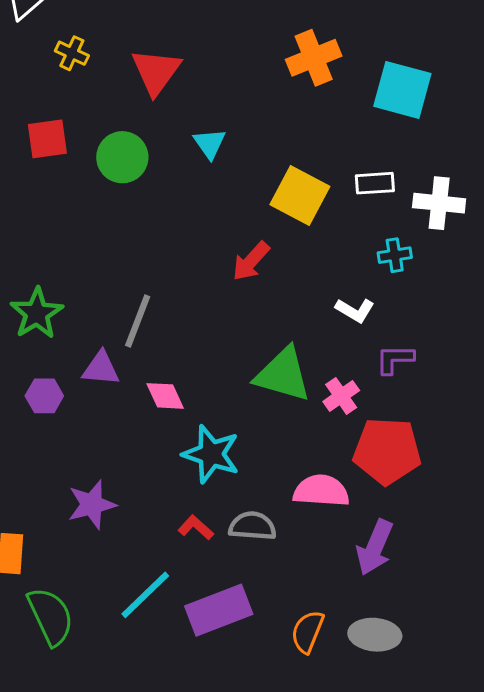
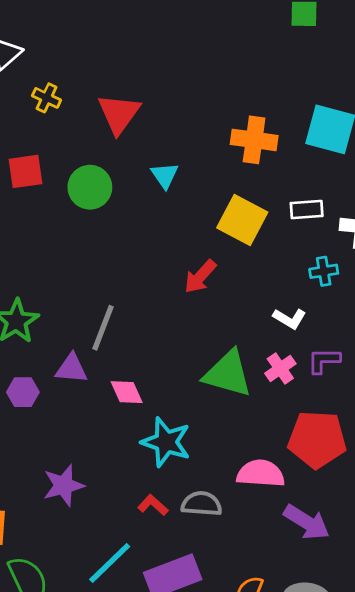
orange cross: (314, 58) -> (254, 140), moved, turned 30
pink cross: (341, 396) -> (280, 368), moved
purple arrow: (375, 547) -> (307, 522), turned -81

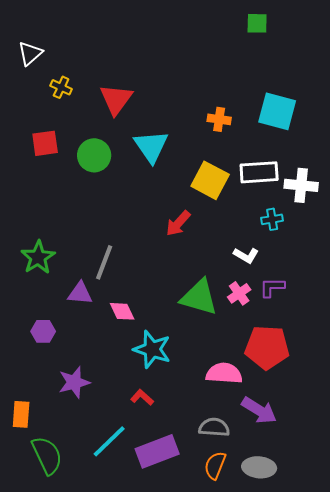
orange cross: (254, 140) -> (219, 119), size x0.7
cyan triangle: (165, 175) -> (151, 146), size x1.6
white rectangle: (307, 210) -> (259, 172), size x1.5
purple hexagon: (23, 392) -> (43, 331), moved
gray semicircle: (202, 504) -> (214, 427), moved

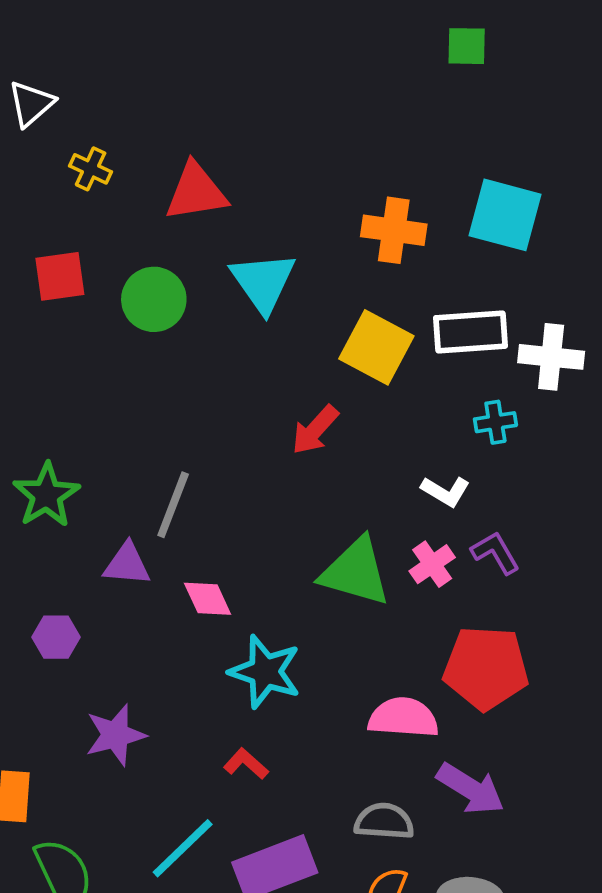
red triangle: (116, 99) -> (196, 192), turned 45
orange cross: (219, 119) -> (394, 230), size x1.4
purple L-shape: (272, 287) -> (495, 553), turned 60

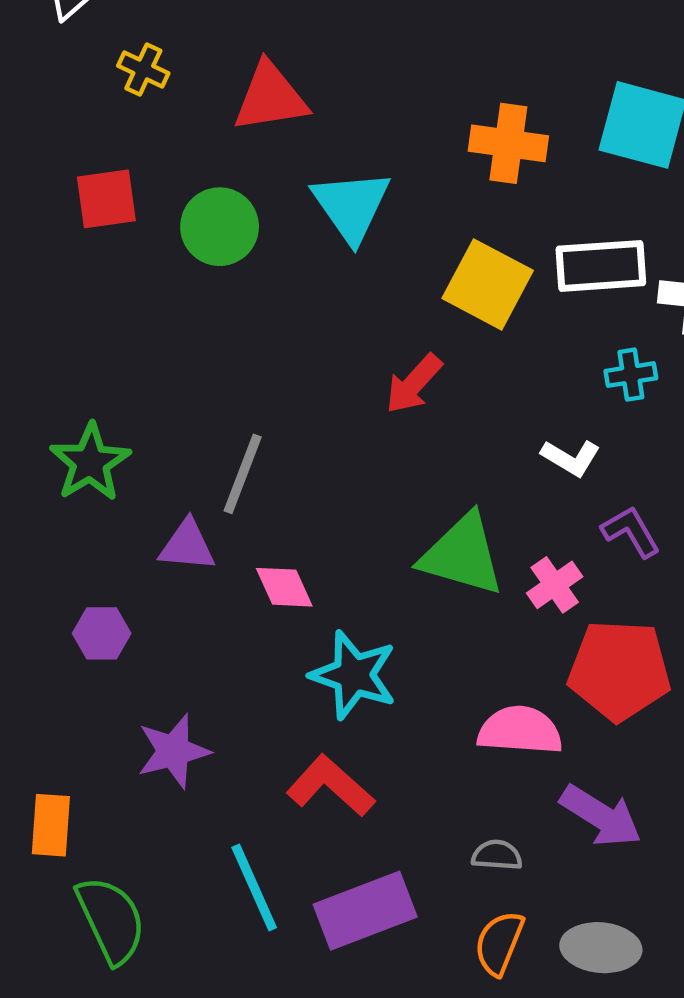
pink cross: (432, 564) -> (555, 585), moved
red L-shape: (246, 764) -> (330, 786), size x1.6
gray semicircle: (384, 821) -> (497, 855), size x0.7
cyan line: (183, 848) -> (254, 888), turned -70

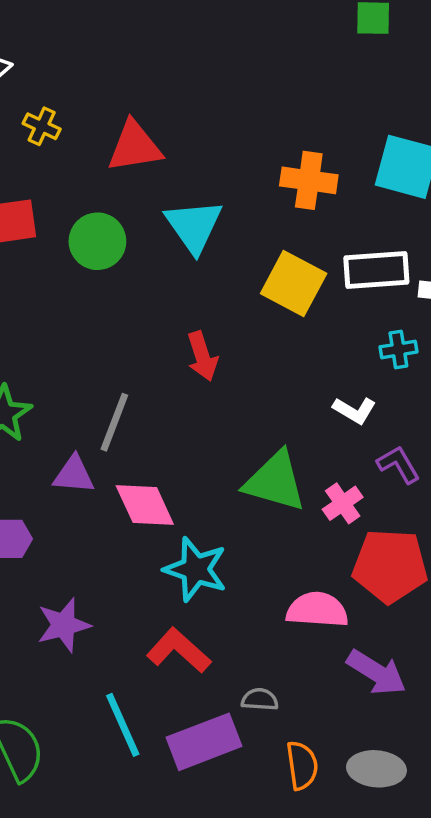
red arrow: (414, 384) -> (202, 356), moved, turned -60
pink diamond: (284, 587) -> (145, 505), size x1.4
gray semicircle: (497, 855) -> (260, 699), moved
orange semicircle: (499, 943) -> (302, 765), turned 150

